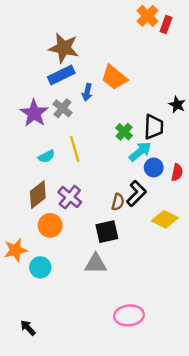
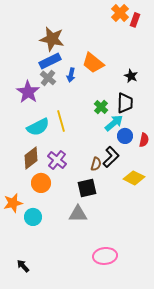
black star: (177, 105) -> (131, 76), moved
gray cross: (62, 108) -> (48, 78), moved
cyan semicircle: (46, 156) -> (38, 127), size x1.6

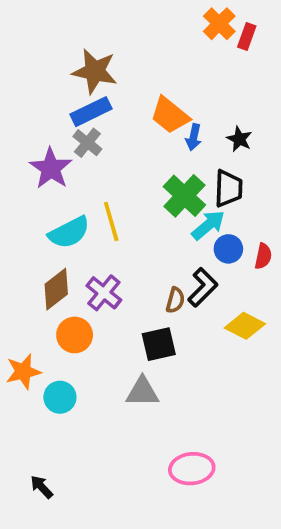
blue arrow: (71, 75) -> (194, 137), moved
green cross: (101, 107) -> (184, 196), size x1.6

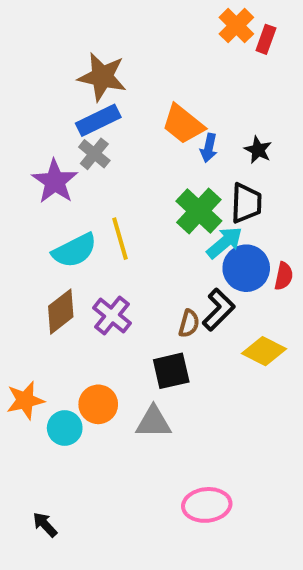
blue circle: (228, 249) -> (246, 268), size x1.5
orange circle: (75, 335) -> (98, 404), moved

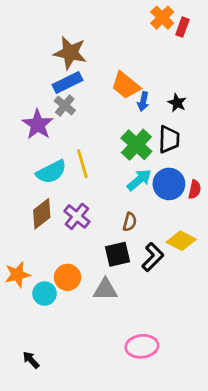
cyan arrow: (225, 243) -> (139, 180), moved
black L-shape: (219, 310) -> (153, 257), moved

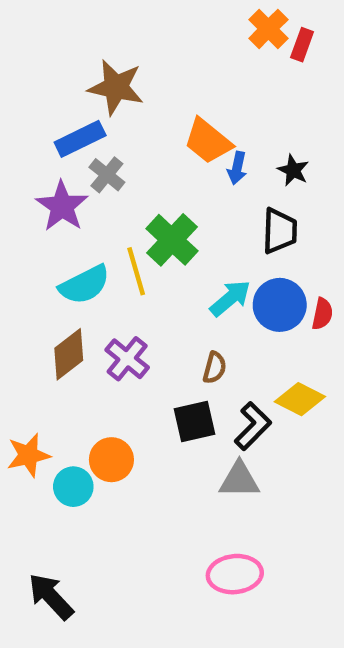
blue rectangle: (67, 83) -> (80, 139), moved
green cross: (136, 145) -> (172, 240), moved
gray triangle: (105, 289) -> (239, 480), moved
black arrow: (31, 360) -> (51, 597), size x1.6

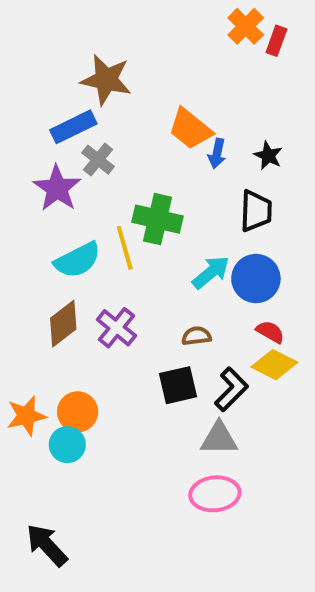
green cross: (172, 240) -> (158, 219), turned -30
red semicircle: (322, 314) -> (270, 332), moved, turned -72
brown semicircle: (215, 368) -> (196, 336), turned -112
orange circle: (111, 460) -> (78, 412), moved
pink ellipse: (235, 574) -> (215, 494), moved

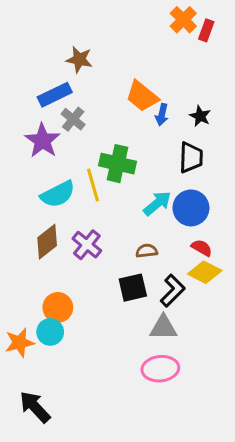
brown star: (106, 80) -> (79, 60), size x0.7
orange star: (26, 416) -> (20, 343), moved

